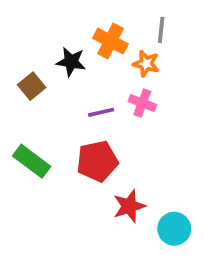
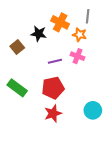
red star: (129, 206) -> (53, 113), moved
cyan circle: (174, 229) -> (93, 110), moved

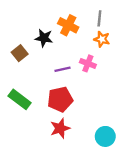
orange star: (80, 35) -> (102, 39), moved
cyan circle: (93, 110) -> (105, 136), moved

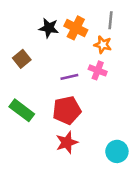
black star: (44, 38) -> (49, 28), moved
orange star: (102, 39) -> (103, 45), moved

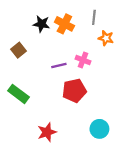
orange star: (103, 45) -> (106, 38), moved
red pentagon: (67, 110) -> (74, 91), moved
red star: (67, 142) -> (47, 132), moved

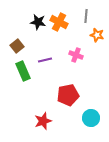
purple line: (59, 65) -> (45, 60), moved
red pentagon: (74, 91) -> (68, 95), moved
green rectangle: (18, 94) -> (23, 71), moved, turned 30

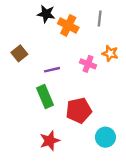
black star: (38, 22) -> (46, 14), moved
orange star: (97, 35) -> (110, 53), moved
green rectangle: (23, 71) -> (45, 96), moved

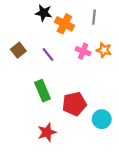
pink cross: (88, 64) -> (83, 51), moved
purple line: (52, 70) -> (48, 54), moved, turned 64
cyan circle: (105, 137) -> (102, 119), moved

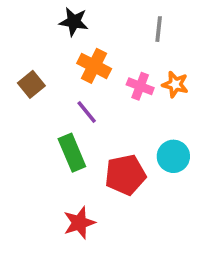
orange cross: (64, 24) -> (94, 66), moved
purple line: (48, 54) -> (87, 112), moved
cyan circle: (102, 119) -> (173, 156), moved

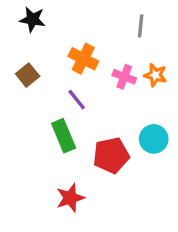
black star: (74, 22) -> (33, 19), moved

